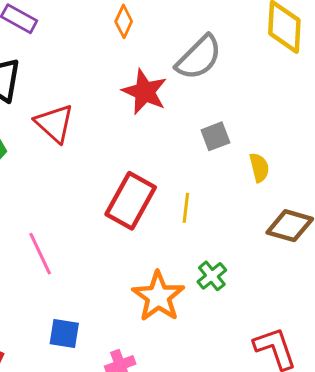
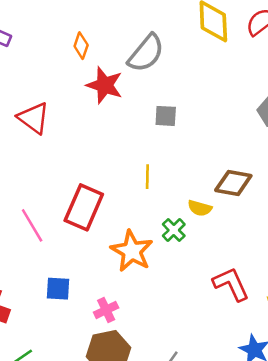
orange diamond: (124, 21) -> (81, 46), moved
gray square: (215, 136) -> (166, 116), turned 30
yellow semicircle: (259, 168) -> (200, 208), moved, turned 125
red rectangle: (131, 201) -> (84, 207), moved

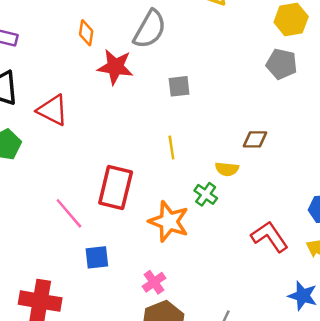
brown diamond: (233, 183) -> (255, 139), size x0.7
blue square: (58, 289) -> (97, 257), moved

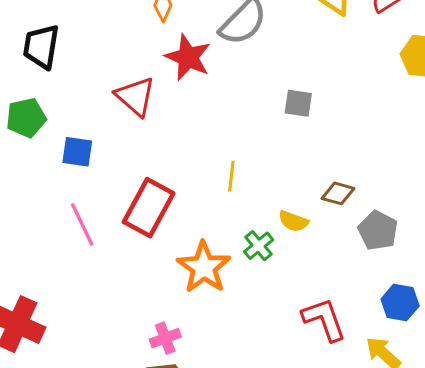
gray pentagon: (282, 64) -> (378, 231), moved
gray square: (179, 86) -> (298, 103), moved
red triangle: (53, 110) -> (135, 96), moved
blue square: (97, 257) -> (77, 152), moved

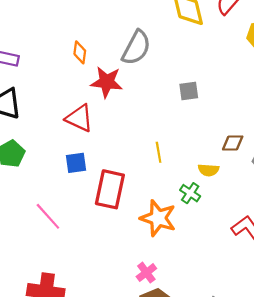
blue square: (77, 152) -> (76, 163), moved
pink line: (82, 224) -> (48, 216), moved

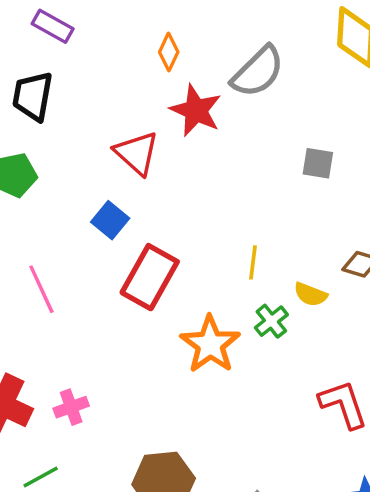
yellow line: (159, 152) -> (253, 262), moved
blue square: (76, 163) -> (110, 220), turned 30
pink cross: (146, 273) -> (71, 407), moved

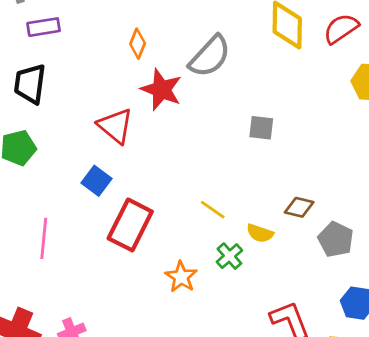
purple rectangle: (53, 26) -> (44, 27), turned -36
yellow line: (253, 262) -> (213, 210), turned -60
pink line: (41, 289) -> (44, 238), turned 33
orange star: (210, 344) -> (181, 277), size x0.7

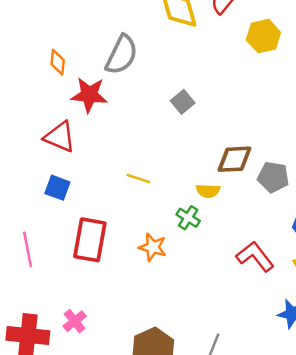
gray square: (261, 128) -> (183, 102), turned -30
brown diamond: (299, 207) -> (234, 159), size x1.4
yellow line: (213, 210) -> (138, 178), moved
red rectangle: (130, 225) -> (90, 240), moved

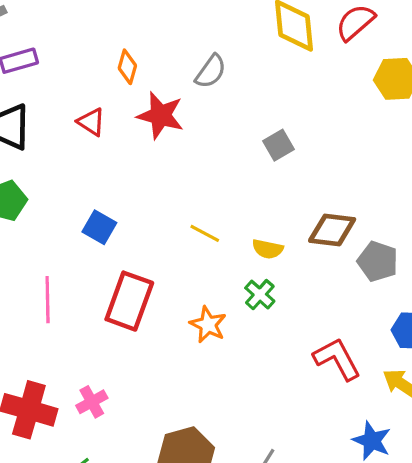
gray semicircle: (122, 55) -> (211, 71), size x0.7
red triangle: (60, 137) -> (91, 122), moved, size x0.7
yellow semicircle: (208, 191) -> (268, 249), moved

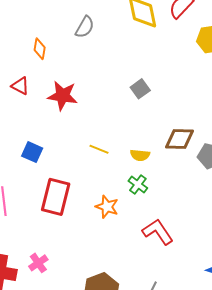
gray semicircle: (211, 71) -> (85, 27), moved
red star: (160, 115) -> (63, 96), moved
red L-shape: (337, 359) -> (158, 232), moved

